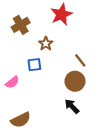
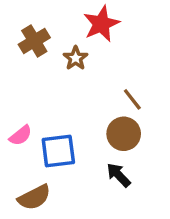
brown star: (46, 44) -> (76, 58), moved
blue square: (34, 65) -> (58, 151), moved, size x1.5

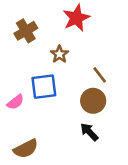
brown star: (76, 58) -> (59, 54), moved
blue square: (58, 151) -> (44, 87), moved

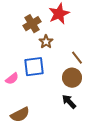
brown cross: (26, 31) -> (32, 24), moved

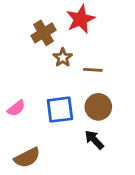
brown line: (77, 58) -> (93, 70), moved, turned -48
blue square: (34, 67) -> (60, 110), moved

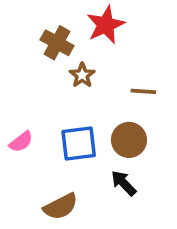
brown cross: (44, 33) -> (57, 43), turned -30
brown line: (93, 70) -> (143, 91), moved
brown semicircle: (27, 158) -> (61, 206), moved

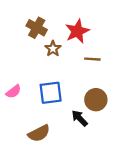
red star: (106, 25) -> (77, 31), moved
brown circle: (129, 140) -> (96, 100), moved

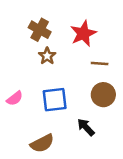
brown star: (53, 49) -> (47, 56), moved
brown circle: (96, 100) -> (103, 95), moved

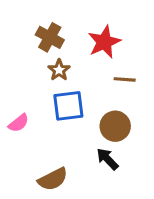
brown circle: (103, 95) -> (115, 126), moved
blue square: (55, 100) -> (68, 106), moved

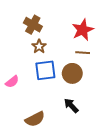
red star: (104, 42) -> (83, 30), moved
brown circle: (115, 126) -> (72, 73), moved

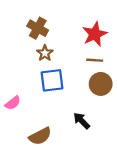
brown circle: (72, 73) -> (101, 84), moved
pink semicircle: (12, 82) -> (13, 103), moved

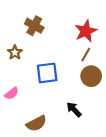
brown star: (45, 53) -> (15, 53), moved
brown line: (95, 60) -> (86, 55), turned -64

